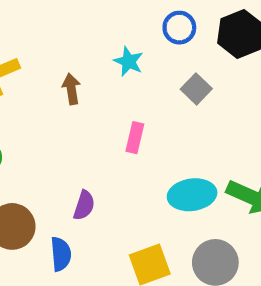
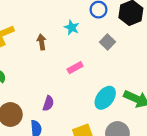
pink rectangle: (135, 138) -> (75, 68), turned 48
cyan ellipse: (192, 195) -> (105, 98), turned -45

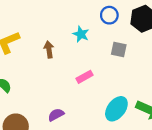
gray square: (107, 42) -> (119, 50), turned -32
purple semicircle: (48, 103) -> (56, 115), turned -136

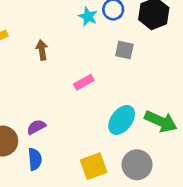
cyan star: (81, 34) -> (88, 16), moved
purple semicircle: (56, 115) -> (36, 127), moved

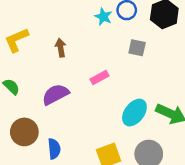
purple semicircle: (36, 127) -> (55, 94), moved, size x1.5

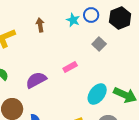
brown arrow: (61, 48) -> (40, 25), moved
gray square: (137, 48) -> (99, 44), turned 32

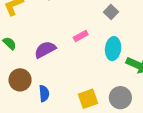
cyan ellipse: (97, 94) -> (113, 49), moved, turned -30

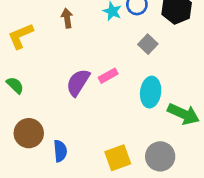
purple semicircle: (45, 50) -> (78, 82), moved, turned -30

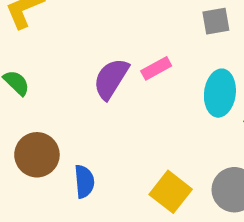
gray square: (148, 44) -> (216, 21), turned 36
yellow square: (118, 158) -> (171, 192), turned -32

